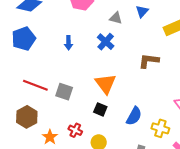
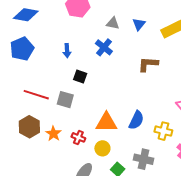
blue triangle: (142, 11) -> (139, 24), moved
orange triangle: (106, 84) -> (106, 122), moved, turned -50
black square: (100, 109) -> (80, 76), moved
orange star: (50, 137) -> (53, 134), moved

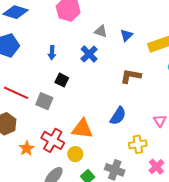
blue semicircle: (136, 120) -> (118, 116), moved
yellow cross: (163, 131) -> (138, 144), turned -30
orange star: (53, 134) -> (27, 148), moved
red cross: (78, 137) -> (53, 140), size x1.6

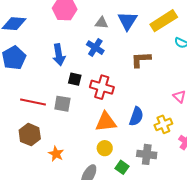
blue triangle: (126, 35) -> (127, 21), size x1.5
blue arrow: (52, 53) -> (59, 55), size x1.5
blue semicircle: (118, 116) -> (136, 116), moved
red cross: (53, 140) -> (102, 87), moved

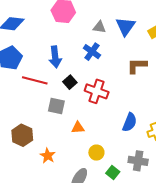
black square: (75, 79) -> (70, 82), turned 32
red line: (33, 102) -> (35, 80), moved
orange triangle: (106, 122) -> (78, 128), moved, size x0.6

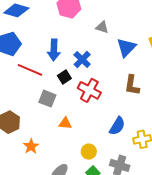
blue triangle: (125, 26) -> (126, 48), moved
blue cross: (92, 52) -> (82, 60), moved
brown L-shape: (137, 66) -> (132, 85), moved, turned -90
yellow circle: (96, 153) -> (89, 152), moved

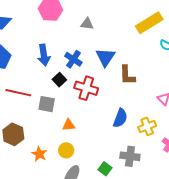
blue triangle: (126, 48) -> (105, 57), moved
red line: (30, 70) -> (18, 93), moved
yellow circle: (89, 152) -> (66, 150), moved

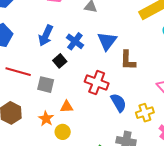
blue arrow: (44, 55) -> (46, 36), turned 30
red cross: (86, 88) -> (97, 83), moved
blue semicircle: (120, 118) -> (118, 103), turned -54
orange star: (39, 154) -> (46, 119), moved

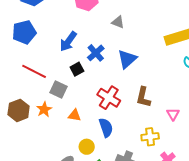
brown L-shape: (128, 60) -> (143, 97), moved
blue semicircle: (118, 103) -> (106, 128), moved
orange star: (46, 119) -> (44, 109), moved
yellow circle: (63, 132) -> (87, 147), moved

